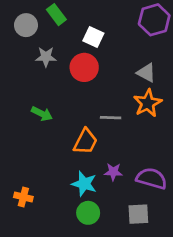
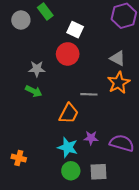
gray star: (46, 57) -> (37, 69), moved
gray square: (138, 214) -> (98, 172), moved

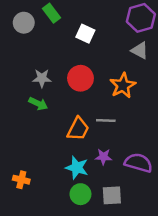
red circle: (68, 54) -> (80, 78), moved
gray triangle: (118, 58) -> (140, 50), moved
orange star: (119, 83) -> (123, 85), moved
gray line: (89, 94) -> (106, 121), moved

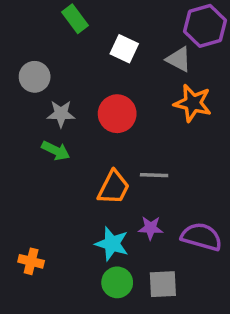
gray circle: (24, 23) -> (35, 77), moved
gray triangle: (140, 50) -> (179, 59), moved
orange star: (123, 85) -> (193, 103), moved, turned -30

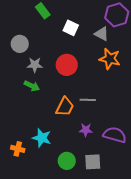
cyan star: (112, 244) -> (42, 138), moved

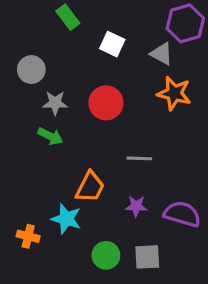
orange trapezoid: (65, 107) -> (90, 187), moved

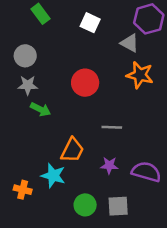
green rectangle: (68, 17) -> (40, 14), moved
white square: (112, 44) -> (90, 23), moved
gray star: (55, 103) -> (28, 85), moved

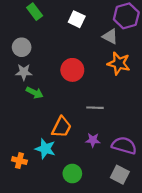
gray square: (118, 206) -> (120, 175), moved, turned 30

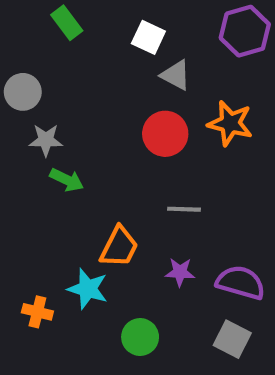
gray triangle: (110, 36) -> (176, 75), moved
gray circle: (22, 47) -> (23, 92), moved
red circle: (72, 70) -> (165, 134), moved

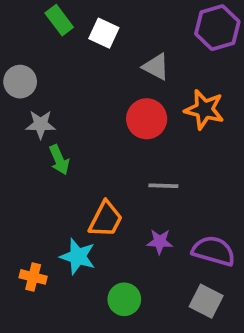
white square: (148, 37) -> (104, 33), moved
green arrow: (67, 180) -> (59, 160), turned 40

